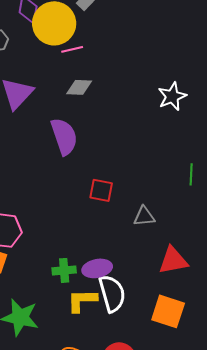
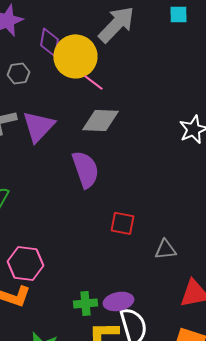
pink line: (72, 49) -> (93, 82), turned 50
gray diamond: (79, 87) -> (100, 120), size x1.4

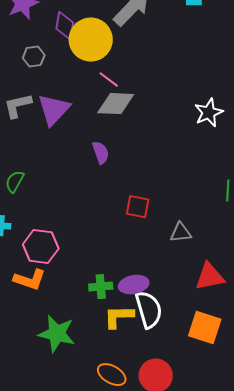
pink line: (93, 82) -> (109, 80), moved
purple semicircle: (85, 169) -> (101, 153), size x0.6

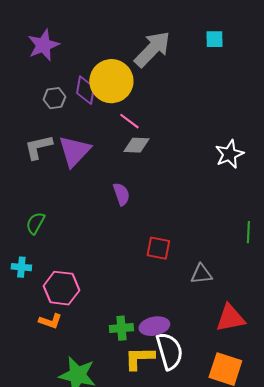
purple diamond: (65, 26) -> (85, 90), moved
gray diamond: (116, 104) -> (136, 145), size x0.7
orange L-shape: (30, 280) -> (50, 321), size x0.7

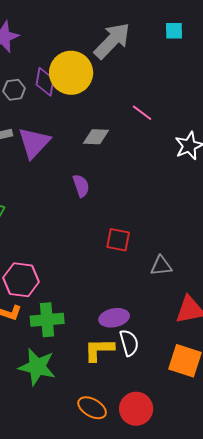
pink line: (129, 121) -> (142, 113), moved
green cross: (121, 328) -> (47, 320), moved, size x1.4
white semicircle: (169, 351) -> (129, 343), size x0.7

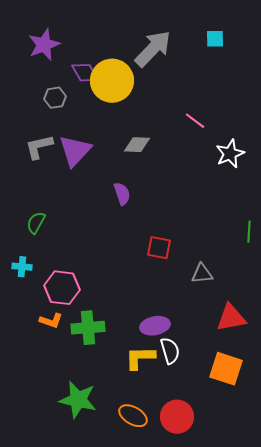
purple diamond: (45, 82) -> (85, 73), moved, turned -40
pink line: (142, 113) -> (195, 121), moved
green star: (37, 367) -> (78, 400), moved

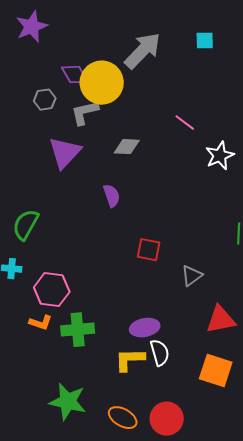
purple star: (44, 45) -> (32, 27), moved
gray L-shape: (39, 147) -> (85, 113), moved
green semicircle: (36, 223) -> (26, 225), size x1.4
gray triangle: (202, 274) -> (192, 276), turned -30

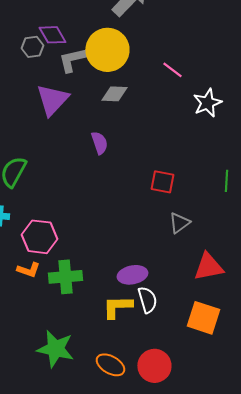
purple diamond: (75, 75) -> (52, 35), moved
yellow circle: (102, 83) -> (107, 50), moved
red square: (149, 250) -> (162, 182), moved

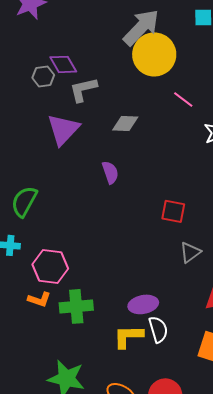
yellow circle: (107, 50) -> (154, 54), moved

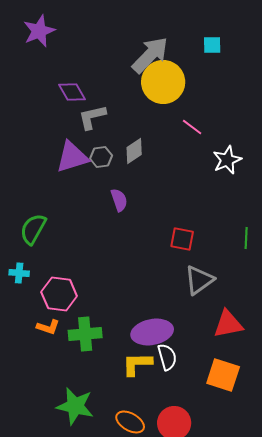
gray hexagon: (43, 76) -> (101, 157), moved
gray diamond: (125, 123) -> (134, 151), turned -36
purple triangle: (63, 129) -> (72, 157), turned 30
gray triangle: (190, 252) -> (199, 280), size x1.4
purple ellipse: (143, 304) -> (152, 332), size x1.4

